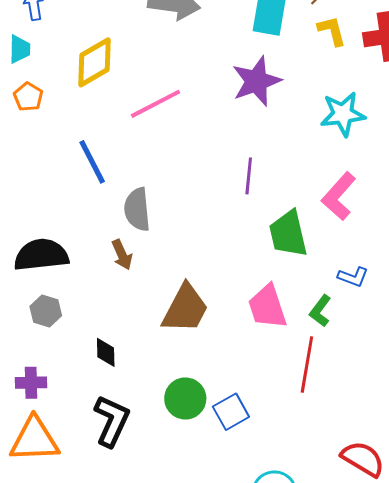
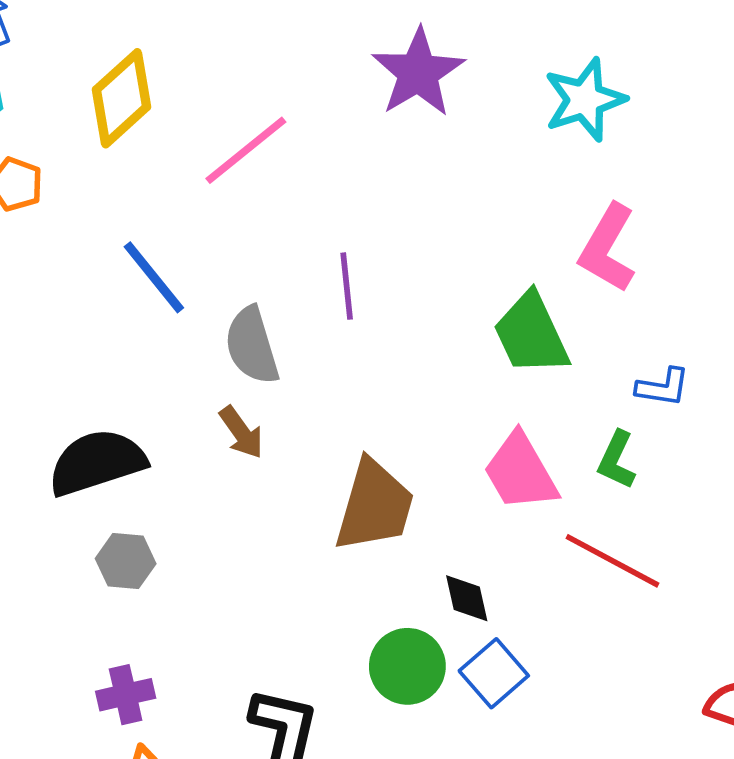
purple line: (249, 176) -> (347, 286), moved
black diamond: (106, 352) -> (467, 598), moved
red line: (307, 364) -> (612, 561), turned -60

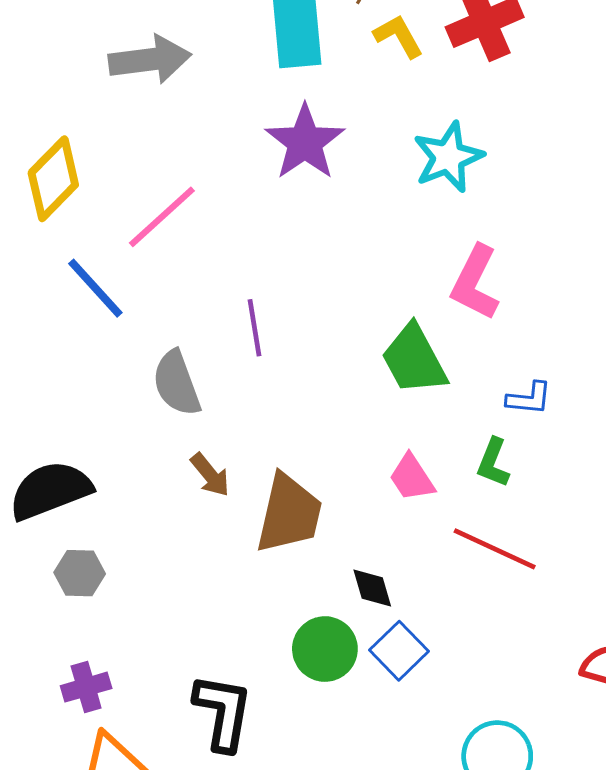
blue line: (154, 277) -> (95, 288), moved
brown arrow: (241, 432) -> (210, 475), moved
pink trapezoid: (520, 472) -> (412, 478), size x0.7

